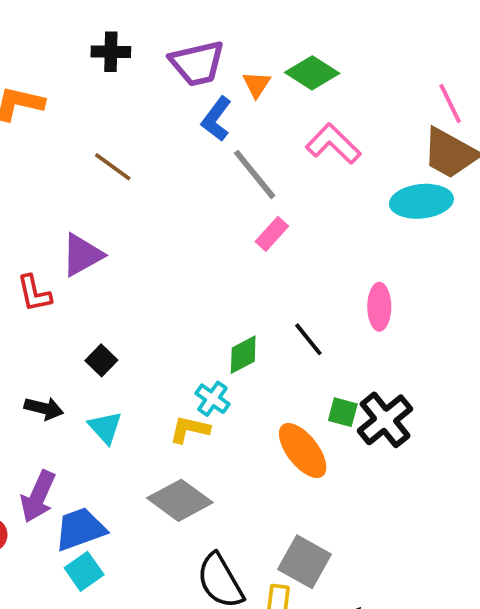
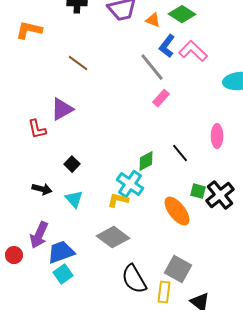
orange triangle: (257, 84) -> (153, 20), turned -42
blue L-shape: (216, 119) -> (167, 46), moved
cyan cross: (212, 399) -> (130, 184), size x1.5

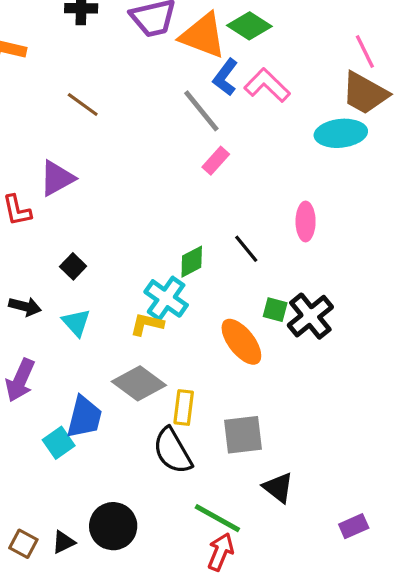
orange triangle: (153, 20) -> (203, 35), size x2.0
blue trapezoid: (61, 252) -> (84, 417), moved, turned 124
gray square: (178, 269) -> (243, 435), turned -36
yellow rectangle: (164, 292) -> (184, 407), moved

